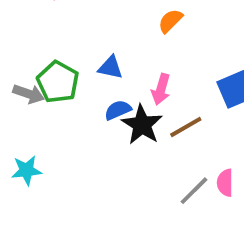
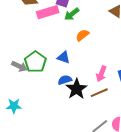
orange semicircle: (170, 21) -> (82, 35), moved
pink arrow: (161, 89) -> (101, 74), moved

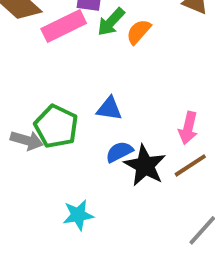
orange semicircle: (82, 35) -> (139, 32), moved
cyan star: (14, 106) -> (78, 215), moved

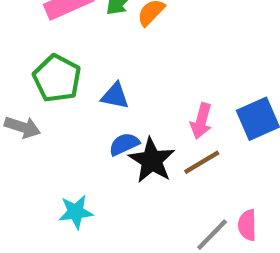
green pentagon: (56, 126) -> (57, 78), moved

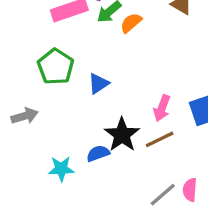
blue triangle: (115, 96) -> (98, 84), turned -50
gray arrow: (22, 127) -> (25, 116), moved, turned -40
blue semicircle: (124, 144) -> (98, 153), moved

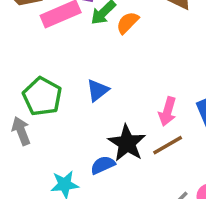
green pentagon: (56, 67) -> (42, 96), moved
gray arrow: (25, 116) -> (21, 131), turned -90

